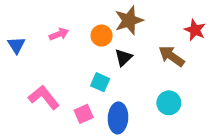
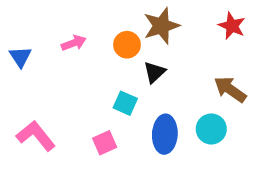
red star: (195, 30) -> (232, 26), moved
brown arrow: (172, 56) -> (230, 89), moved
pink L-shape: (44, 97) -> (36, 136), moved
blue ellipse: (118, 118) -> (165, 134), moved

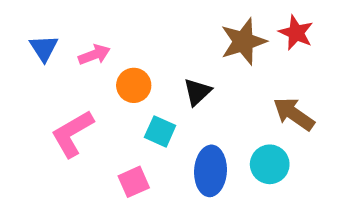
brown star: (161, 26) -> (243, 41), moved
orange circle: (127, 45) -> (134, 85), moved
blue triangle: (20, 57) -> (44, 48), moved
pink L-shape: (36, 136) -> (72, 134), moved, turned -81

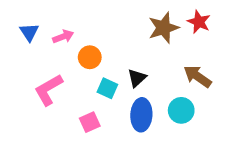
black triangle: (197, 92) -> (137, 78), moved

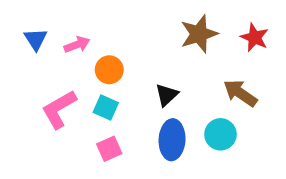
red star: (199, 22) -> (255, 37), moved
cyan square: (107, 88) -> (106, 107), moved

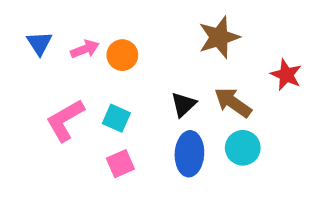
red star: (255, 37) -> (286, 75), moved
orange circle: (109, 70) -> (122, 55), moved
brown arrow: (240, 93) -> (233, 102), moved

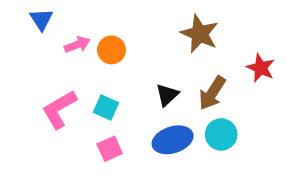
brown star: (219, 37) -> (200, 34), turned -30
blue triangle: (39, 43) -> (41, 19), moved
brown arrow: (233, 102) -> (212, 93), turned -92
blue ellipse: (189, 154) -> (173, 140), turned 69

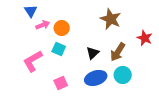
blue triangle: (41, 19) -> (31, 11), moved
cyan square: (106, 107) -> (59, 49), moved

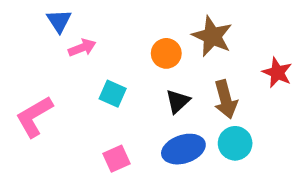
orange circle: (62, 28) -> (166, 53), moved
brown arrow: (118, 52) -> (226, 99), turned -48
pink L-shape: (33, 61) -> (34, 117), moved

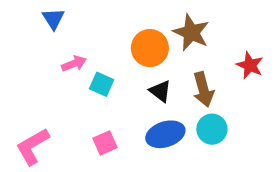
pink arrow: (82, 48) -> (74, 64), moved
orange circle: (166, 53) -> (150, 48), size x1.4
black triangle: (178, 101) -> (160, 91), turned -40
pink L-shape: (34, 117) -> (33, 146), moved

